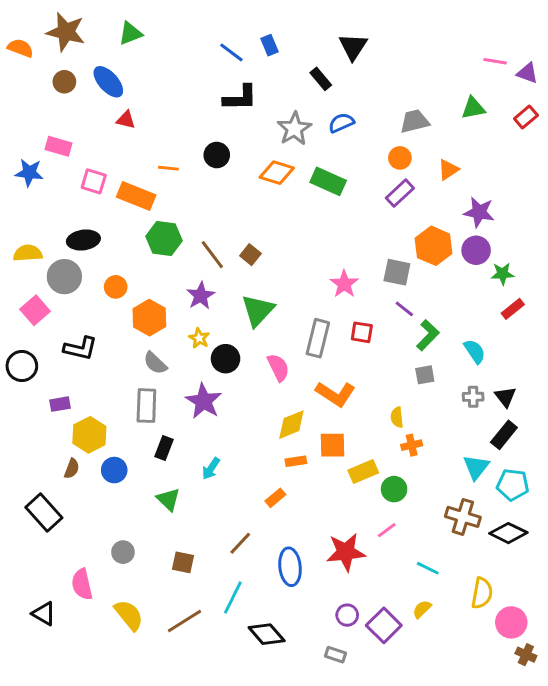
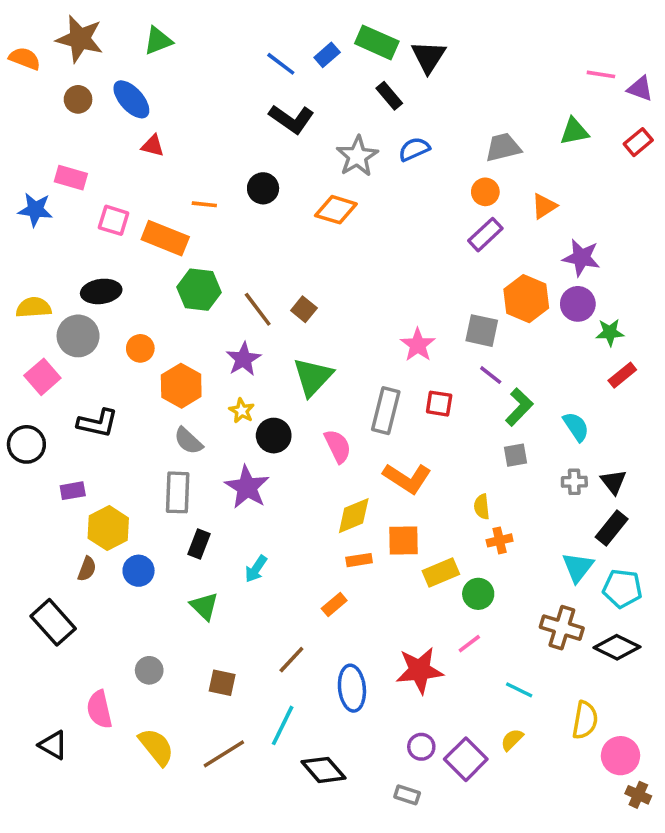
blue rectangle: (270, 45) -> (327, 55), turned 72
black L-shape: (240, 98) -> (291, 119), turned 36
green rectangle: (328, 181) -> (377, 42), moved

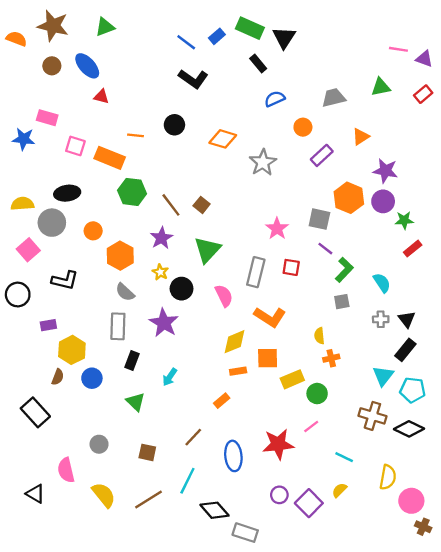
gray star: (357, 156) -> (263, 162), moved
orange circle: (485, 192) -> (303, 127), moved
gray rectangle: (407, 795) -> (245, 533), moved, size x1.5

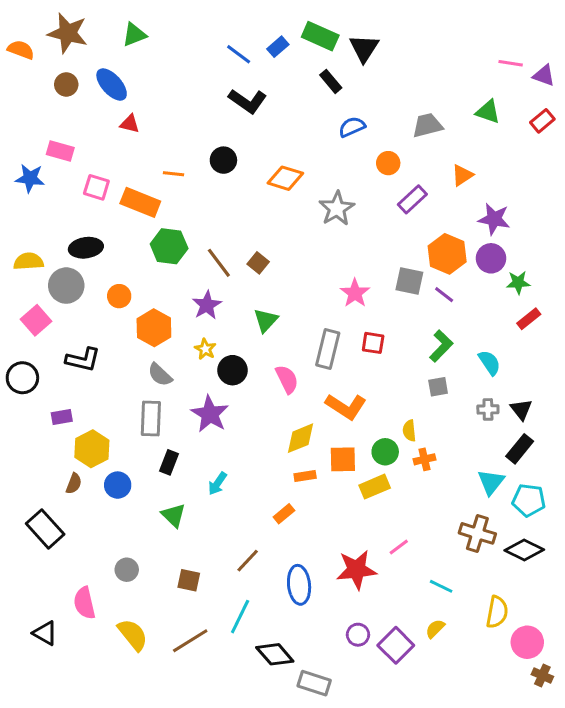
green triangle: (381, 87) -> (488, 112), turned 30
purple line: (325, 249) -> (444, 295), moved
green triangle: (207, 250) -> (266, 320), size x0.7
green circle: (317, 394) -> (385, 452), moved

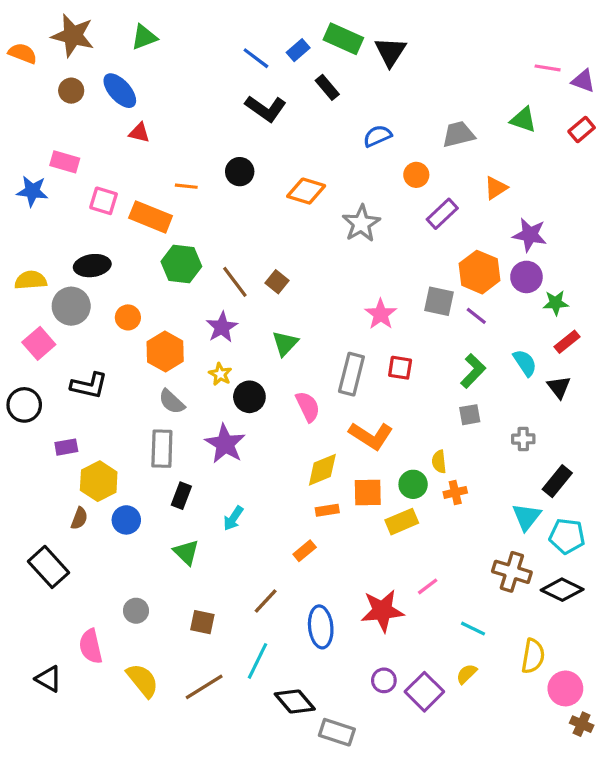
black rectangle: (331, 81) -> (327, 87), moved
cyan semicircle: (489, 363) -> (525, 363), moved
black triangle: (521, 409) -> (559, 387), moved

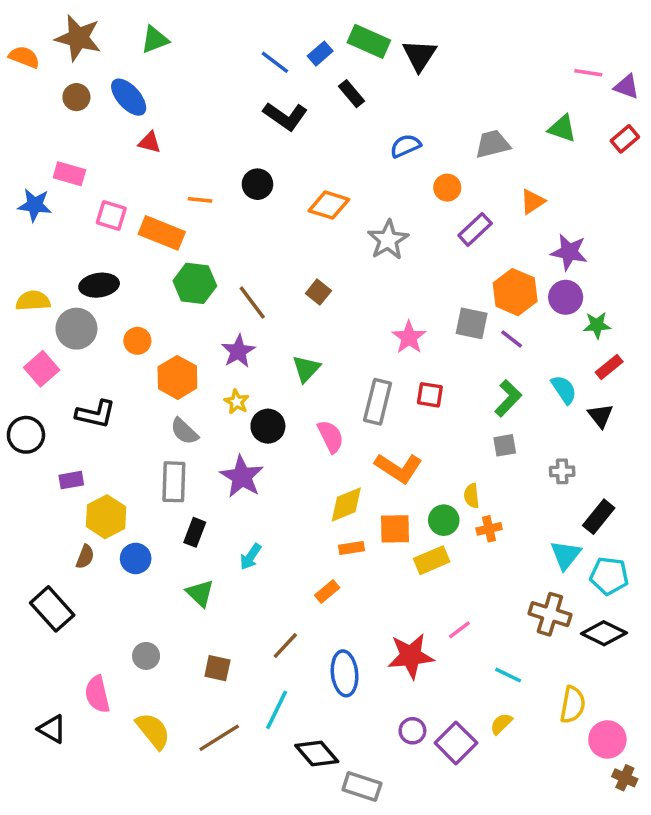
brown square: (277, 282) -> (318, 292), moved

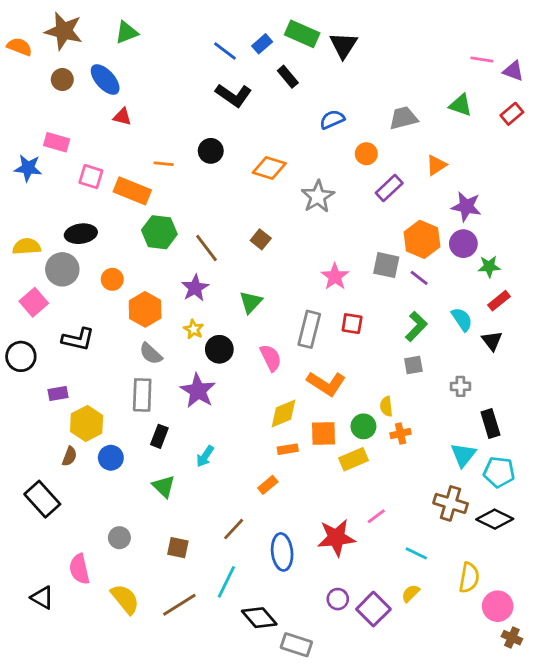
black rectangle: (599, 517) -> (490, 423), turned -56

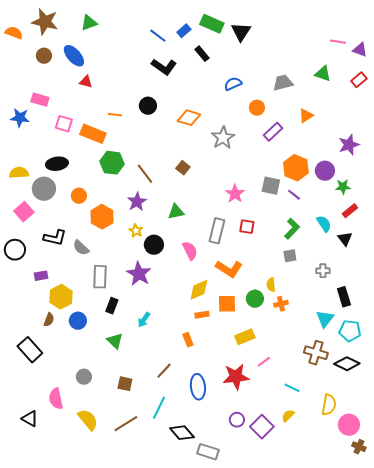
purple star: (466, 207) -> (349, 145), moved, turned -30
green triangle: (251, 302) -> (176, 212), turned 36
gray semicircle: (151, 354) -> (81, 248), moved
yellow rectangle: (353, 459) -> (245, 337), moved
orange rectangle: (268, 485) -> (188, 340), turned -72

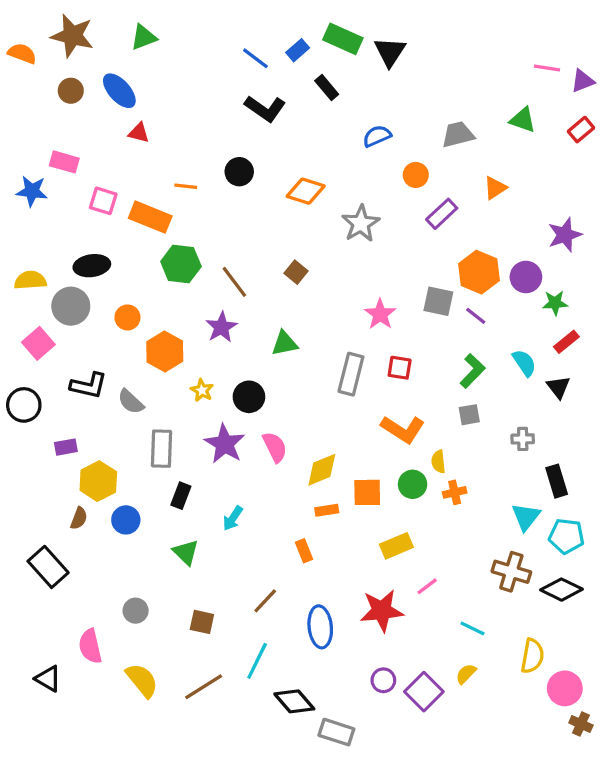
purple triangle: (360, 50) -> (583, 81), turned -42
yellow star: (136, 231) -> (202, 390), moved
pink semicircle: (190, 251) -> (275, 447), moved
orange L-shape: (229, 269) -> (403, 429), moved

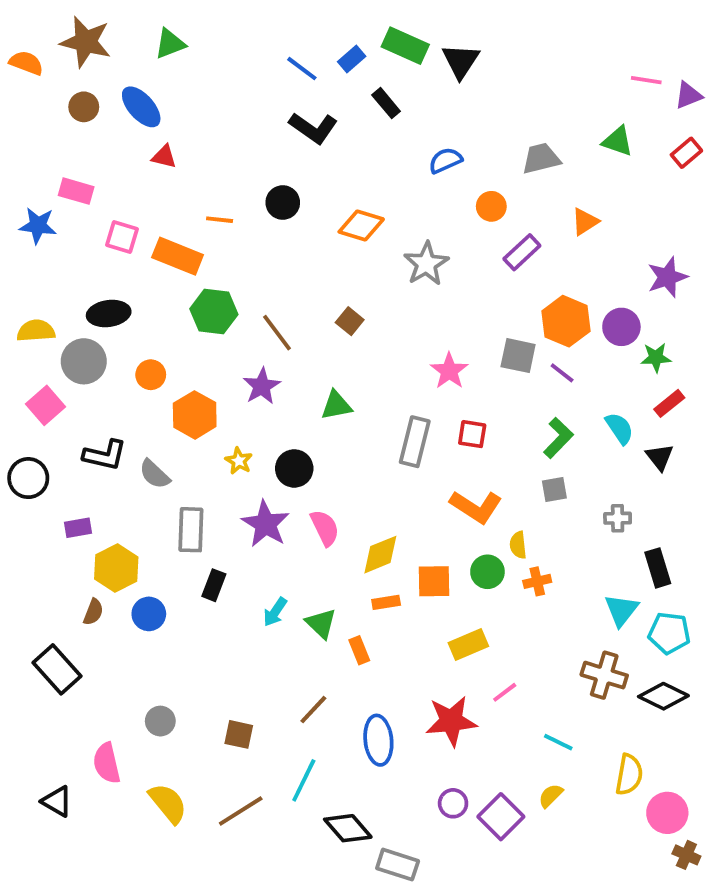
green triangle: (186, 552) -> (321, 623), moved

